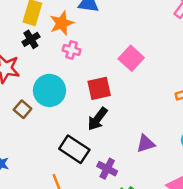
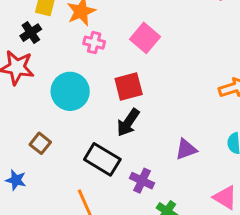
black cross: (31, 39) -> (31, 33), moved
pink square: (131, 58) -> (145, 38), moved
brown square: (23, 109) -> (40, 143), moved

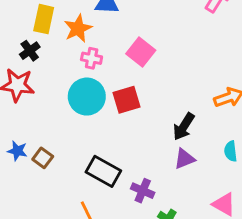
cyan circle: (70, 91) -> (87, 97), moved
black arrow: (128, 123) -> (184, 127), moved
blue star: (16, 180) -> (17, 151), moved

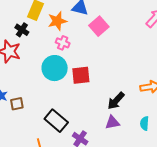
black cross: (30, 51) -> (22, 30), turned -32
pink square: (141, 52) -> (99, 26), moved
brown square: (43, 158) -> (17, 104), turned 32

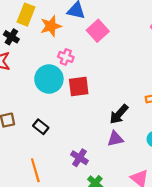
pink cross: (63, 43) -> (66, 57), moved
black rectangle: (56, 121) -> (41, 127), moved, size x0.6

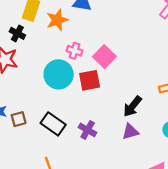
pink square: (98, 31) -> (104, 57), moved
black rectangle: (41, 127) -> (53, 124), size x1.5
purple cross: (79, 158) -> (88, 130), moved

